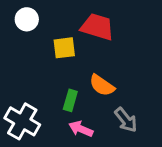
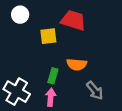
orange semicircle: (102, 85) -> (77, 64), turned -30
pink arrow: (81, 129) -> (51, 97), moved, turned 72

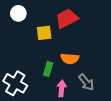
red trapezoid: (73, 20) -> (67, 19), turned -45
pink arrow: (51, 97) -> (62, 88), moved

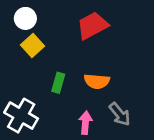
yellow square: (44, 33) -> (33, 46), moved, turned -35
green rectangle: (48, 69) -> (58, 83), moved

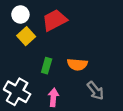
red trapezoid: (93, 26) -> (55, 20), moved
pink arrow: (85, 123) -> (53, 97), moved

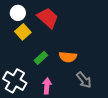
red trapezoid: (55, 20) -> (48, 18), turned 70
green rectangle: (47, 66) -> (41, 58), turned 32

